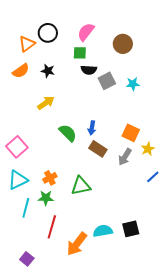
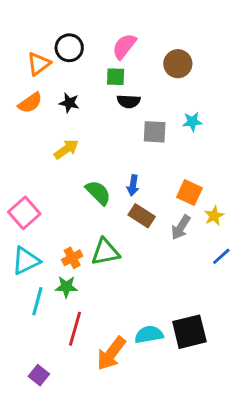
gray square: (107, 81) -> (155, 132), moved, turned 30
green triangle: (81, 186) -> (105, 252), moved
black square: (131, 229) -> (189, 332), size x1.4

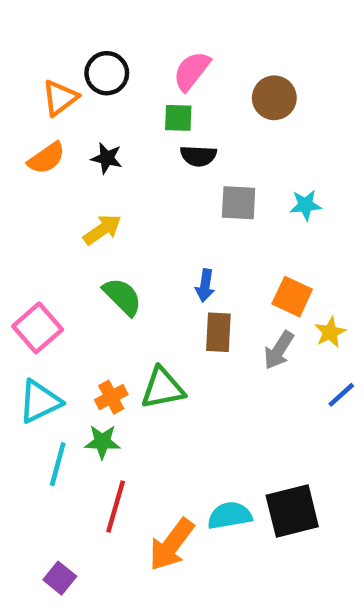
cyan star: (192, 122) -> (306, 205), moved
green semicircle: (98, 193) -> (122, 297), moved
brown rectangle: (142, 216) -> (218, 332), turned 60

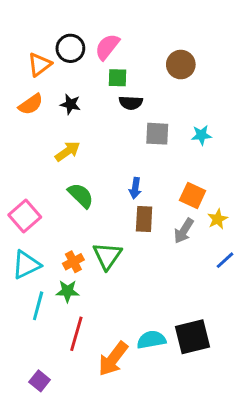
pink semicircle: (192, 71) -> (107, 47), moved
green triangle: (163, 388) -> (107, 256), turned -44

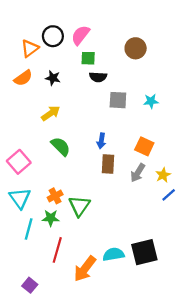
yellow star: (218, 219) -> (163, 175), moved
green triangle: (107, 256) -> (79, 206), moved
cyan triangle: (26, 265) -> (20, 198), turned -40

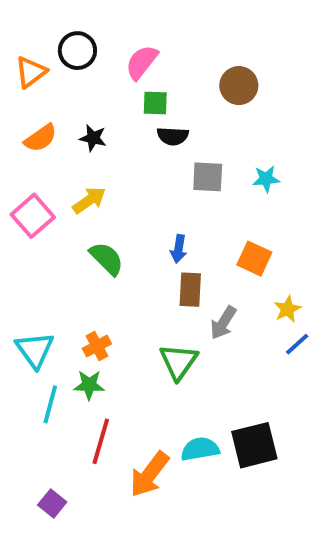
black circle: (53, 36) -> (77, 51), moved
orange triangle: (30, 48) -> (31, 72), moved
pink square: (19, 162) -> (33, 216), moved
gray arrow: (138, 173) -> (223, 323), moved
green triangle: (79, 206) -> (179, 362), moved

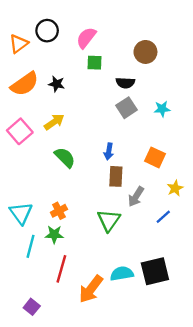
black semicircle: (173, 136) -> (125, 83), moved
orange semicircle: (41, 138) -> (25, 84), size x1.4
gray square: (208, 177) -> (127, 108), turned -36
blue line: (297, 344) -> (163, 217), moved

